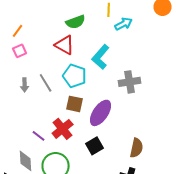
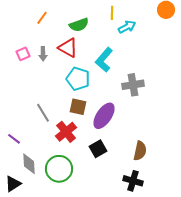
orange line: (18, 31) -> (42, 18), moved
gray line: (46, 83) -> (43, 113), moved
gray arrow: (25, 85) -> (43, 54), moved
purple line: (39, 136) -> (14, 139), moved

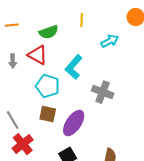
orange line: (42, 18) -> (12, 25), turned 48
cyan arrow: (127, 27) -> (110, 41), moved
gray cross: (133, 85) -> (103, 92), turned 30
red cross: (66, 132) -> (23, 144), moved

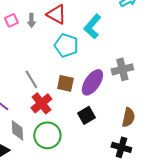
gray cross: (103, 92) -> (122, 69), moved, turned -35
brown square: (48, 114) -> (65, 83), moved

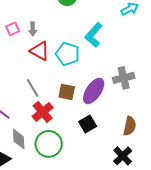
red triangle: (56, 14) -> (40, 51), moved
black cross: (121, 147) -> (123, 156), turned 30

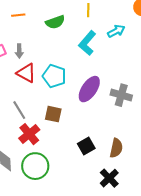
cyan L-shape: (94, 35) -> (87, 43), moved
gray cross: (124, 78) -> (121, 95), moved, turned 30
purple ellipse: (94, 91) -> (89, 89), moved
black square: (88, 124) -> (86, 146), moved

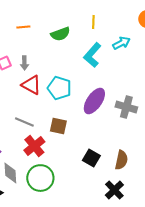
gray line: (19, 110) -> (24, 122), turned -36
black square: (86, 146) -> (91, 158), turned -30

